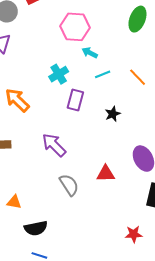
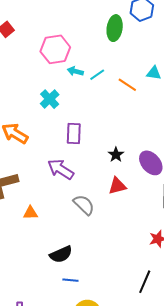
cyan line: (103, 74) -> (97, 75), moved
purple rectangle: (75, 100) -> (74, 133), moved
black star: (113, 114) -> (116, 155), moved
orange triangle: (14, 202) -> (31, 213), moved

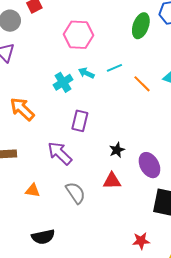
cyan arrow: (75, 71) -> (86, 73), moved
orange triangle: (31, 213) -> (33, 190), moved

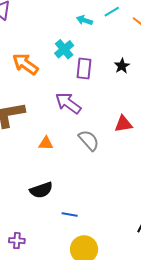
cyan cross: (63, 82) -> (64, 49), moved
black star: (117, 150) -> (122, 66), moved
black semicircle: (43, 237) -> (41, 190), moved

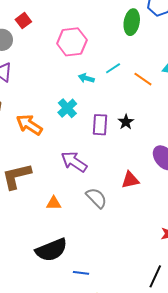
purple rectangle: (84, 68) -> (100, 125), moved
black semicircle: (41, 190) -> (51, 250), size x1.4

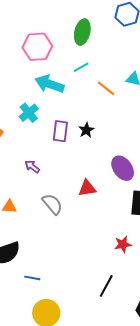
green ellipse: (132, 22) -> (82, 32), moved
cyan line: (113, 68) -> (81, 67), moved
cyan arrow: (86, 78) -> (49, 84), size x1.8
purple arrow: (74, 162) -> (32, 167), size x0.6

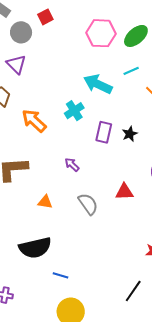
green ellipse: (82, 32) -> (136, 36), turned 30
pink hexagon: (37, 47) -> (101, 33), moved

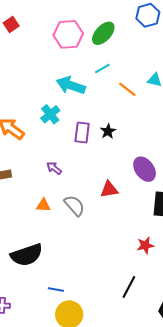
orange triangle: (45, 202) -> (43, 205), moved
blue line: (61, 275) -> (56, 290), moved

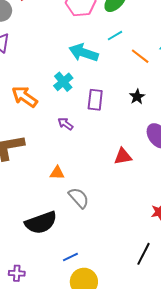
black star: (108, 131) -> (137, 97), moved
purple arrow: (54, 168) -> (65, 124), moved
gray semicircle: (74, 206) -> (79, 198), moved
blue line: (56, 290) -> (70, 257), turned -35

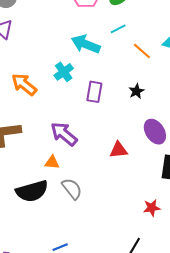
purple arrow: (65, 124) -> (64, 134), moved, size x1.8
black semicircle: (41, 223) -> (32, 191), moved

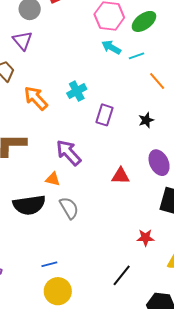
cyan arrow: (86, 44) -> (111, 47), moved, size x0.7

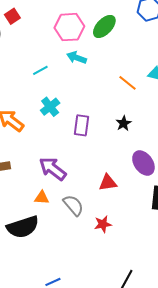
cyan line: (137, 56) -> (40, 70), moved
gray semicircle: (69, 208) -> (73, 205), moved
red star: (146, 238) -> (103, 224), moved

